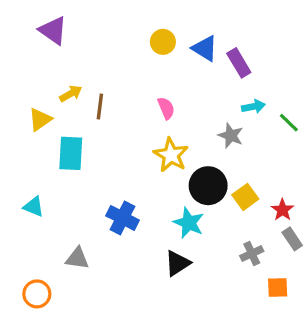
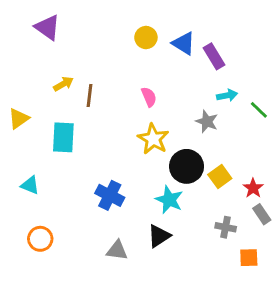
yellow triangle: (40, 119) -> (19, 119), moved
gray cross: (252, 254) -> (226, 227), turned 36
gray triangle: (77, 258) -> (117, 250), moved
orange circle: (37, 294) -> (40, 239), moved

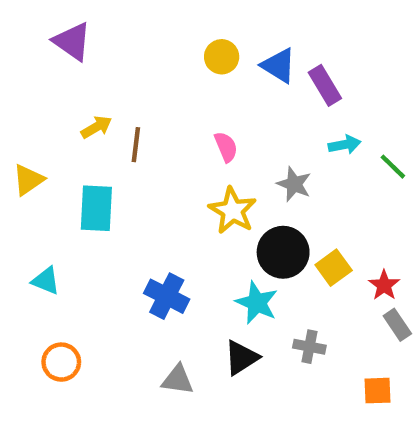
gray star: (207, 122) -> (294, 184), moved
gray cross: (226, 227) -> (309, 347), moved

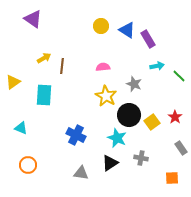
pink semicircle: (226, 147) -> (103, 67), turned -72
red star: (384, 285) -> (175, 117), moved

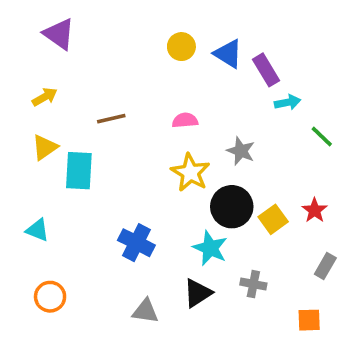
yellow arrow: (44, 58) -> (45, 97), moved
brown line: (62, 66) -> (111, 119), turned 70
cyan arrow: (157, 66) -> (288, 102), moved
yellow triangle: (13, 82) -> (45, 147), moved
gray rectangle: (181, 148) -> (325, 266), turned 64

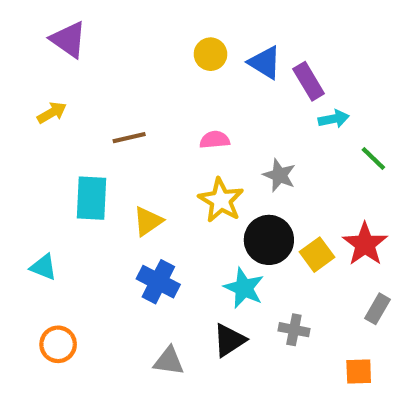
yellow triangle: (45, 147) -> (148, 221), moved
red star: (315, 210) -> (365, 244), size x1.5

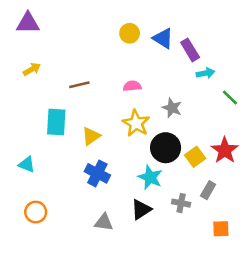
purple triangle: (69, 40) -> (28, 23), moved, turned -35
gray rectangle: (377, 309) -> (208, 190), moved

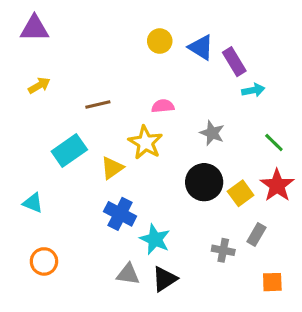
green line: (230, 98) -> (274, 143), moved
cyan rectangle: (56, 122) -> (69, 150), turned 52
yellow star: (136, 123) -> (145, 143), moved
cyan star: (150, 177) -> (155, 239), moved
black triangle: (141, 209) -> (164, 279), moved

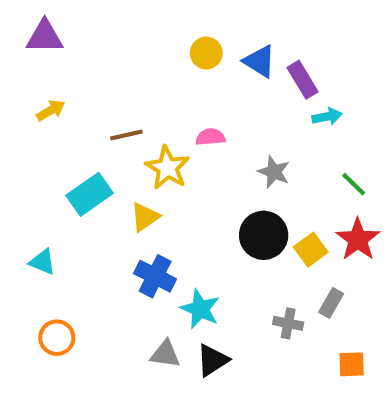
yellow star: (145, 143) -> (167, 168), moved

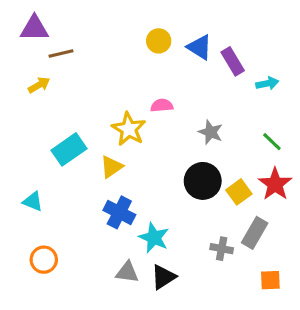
cyan arrow: (327, 117) -> (267, 83), moved
brown line: (126, 135) -> (61, 53), moved
gray rectangle: (331, 303) -> (255, 233), size x1.4

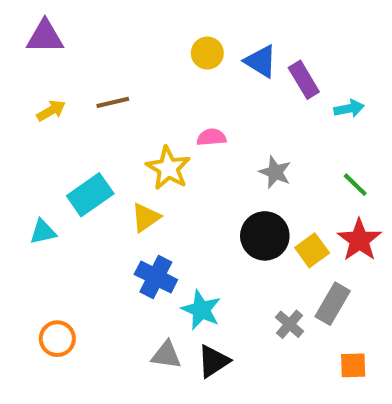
brown line: (61, 53) -> (113, 102), moved
cyan triangle: (33, 201) -> (43, 232), moved, turned -35
gray cross: (222, 249) -> (289, 324), turned 30

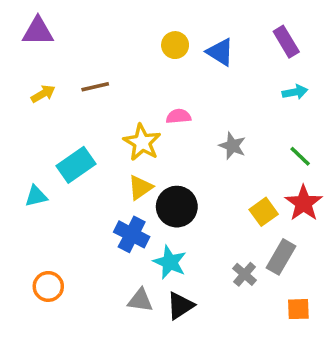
purple rectangle: (304, 80) -> (286, 42), moved
yellow triangle: (146, 217) -> (140, 187), moved
black circle: (265, 236) -> (177, 207), moved

